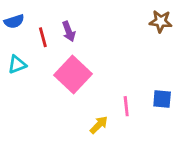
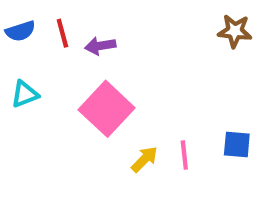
purple arrow: (69, 31) -> (100, 46), turned 102
red line: (43, 37) -> (62, 33), moved
yellow arrow: (99, 125) -> (144, 159), moved

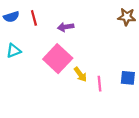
purple arrow: (100, 46) -> (66, 27), moved
yellow arrow: (144, 159) -> (80, 74), moved, turned 98

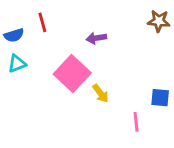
blue semicircle: (11, 17) -> (14, 35), moved
purple arrow: (66, 27) -> (96, 38), moved
pink line: (100, 84) -> (136, 122), moved

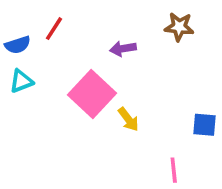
brown star: (159, 21) -> (179, 27), moved
red line: (42, 22) -> (54, 29), turned 48
pink line: (136, 122) -> (174, 170), moved

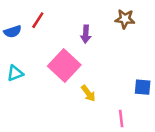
purple arrow: (123, 49) -> (86, 34), turned -78
cyan triangle: (21, 81) -> (15, 73), moved
yellow arrow: (128, 119) -> (88, 93), moved

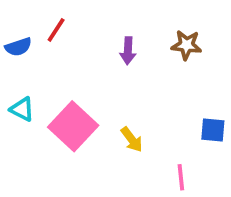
brown star: (125, 19) -> (186, 45), moved
pink square: (64, 66) -> (73, 126), moved
cyan triangle: (15, 73) -> (22, 109), turned 48

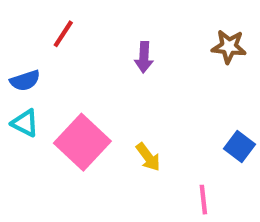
brown star: (186, 45) -> (229, 47), moved
blue semicircle: (18, 47) -> (25, 81), moved
blue square: (213, 130) -> (240, 146), turned 32

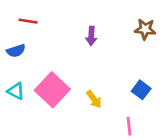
red line: (63, 34) -> (28, 21), moved, turned 66
cyan triangle: (25, 123) -> (16, 91), moved
blue square: (240, 146) -> (141, 90), moved

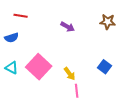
purple arrow: (91, 36) -> (68, 27), turned -64
pink line: (129, 126) -> (77, 91), moved

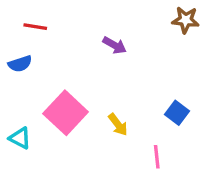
brown star: (108, 22) -> (185, 20), moved
cyan triangle: (12, 68) -> (20, 138), moved
pink line: (77, 91) -> (157, 157), moved

